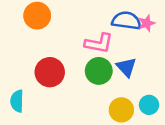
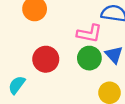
cyan semicircle: (17, 101) -> (17, 85), turned 36

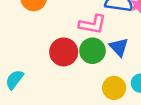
red circle: (46, 59) -> (64, 52), moved

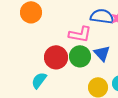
cyan semicircle: (14, 80) -> (39, 80), moved

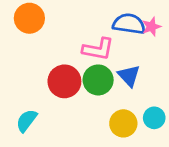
cyan semicircle: (39, 80) -> (27, 121), moved

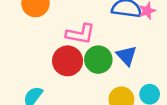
pink L-shape: (98, 49) -> (80, 34), moved

